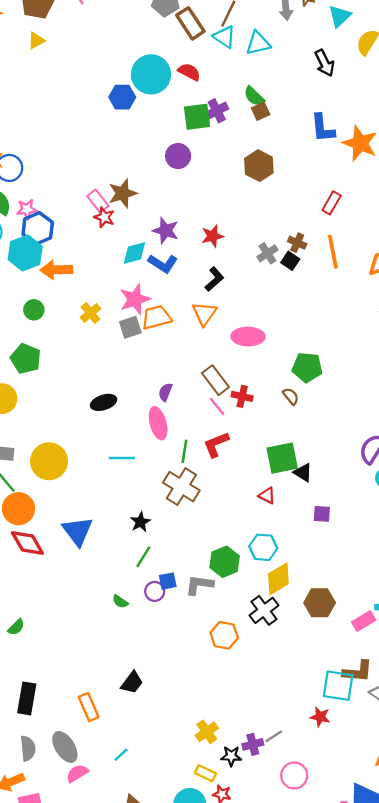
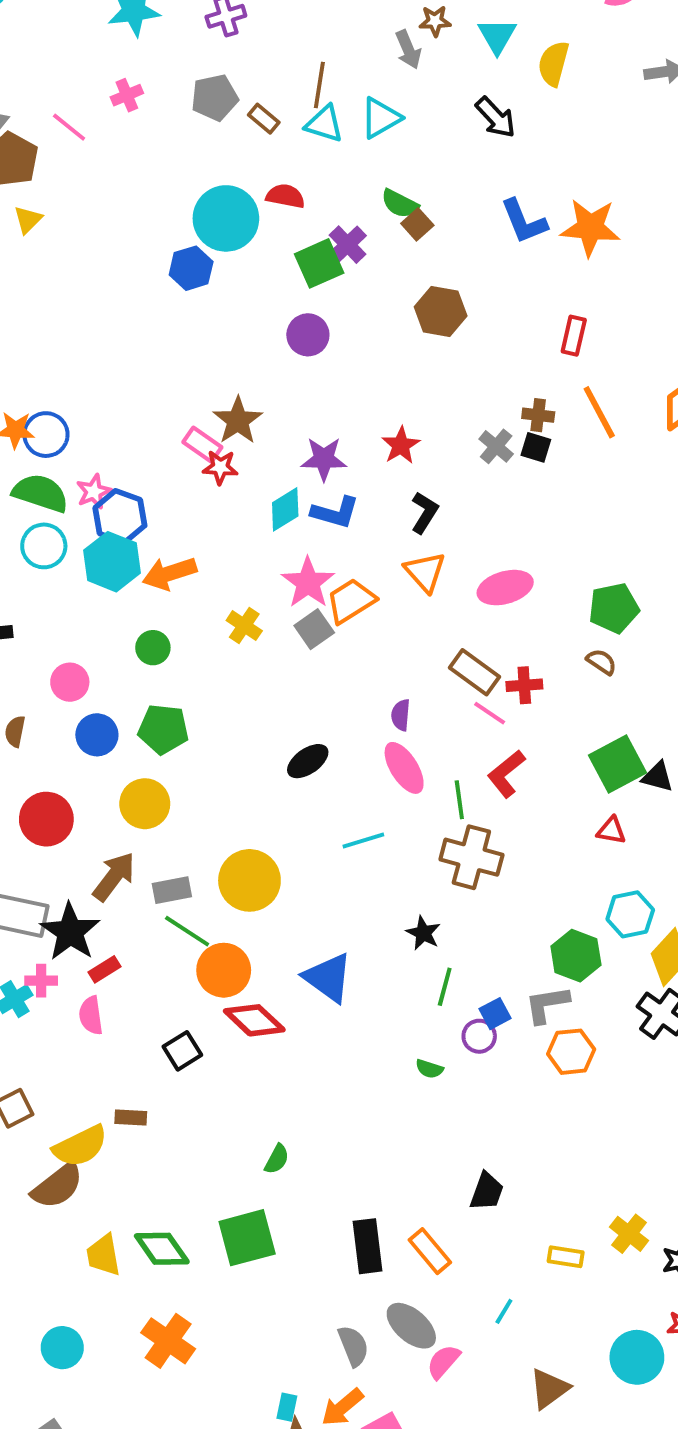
brown rectangle: (190, 23) -> (264, 119), size x0.6
orange hexagon: (224, 635) -> (571, 1052), moved
black rectangle: (27, 698) -> (368, 1246), moved
yellow rectangle: (205, 773) -> (566, 1257), moved

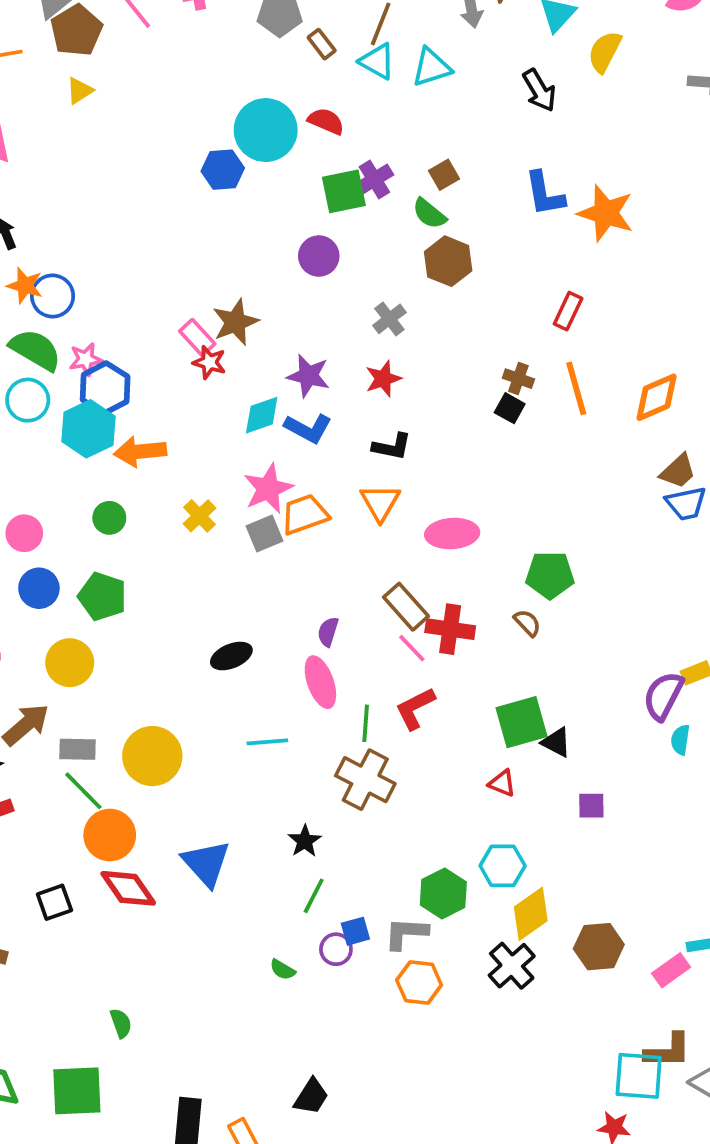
green semicircle: (400, 204) -> (429, 214), moved
gray cross: (496, 446) -> (389, 319), moved
black L-shape: (424, 513) -> (392, 447), turned 57
red cross: (524, 685) -> (450, 629), size x1.4
green semicircle: (277, 1159) -> (121, 1023), turned -60

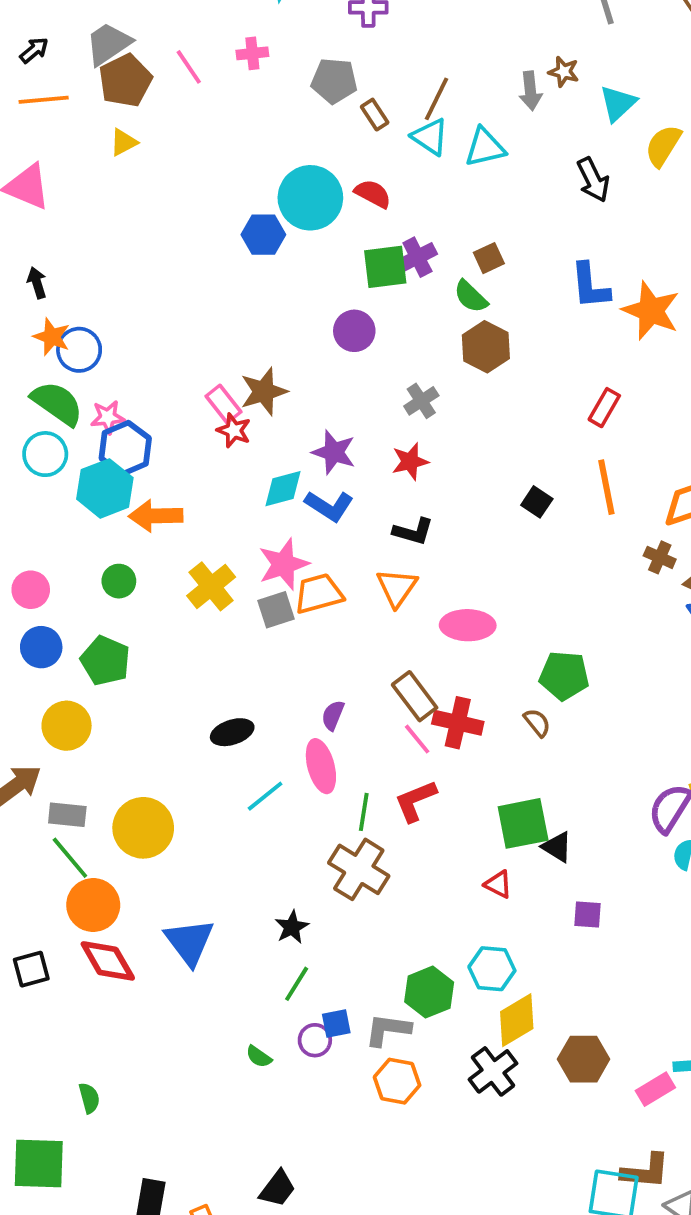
brown cross: (518, 379) -> (660, 557), moved
yellow cross: (199, 516) -> (211, 586), size x1.4
cyan line: (267, 742) -> (265, 796), moved, turned -39

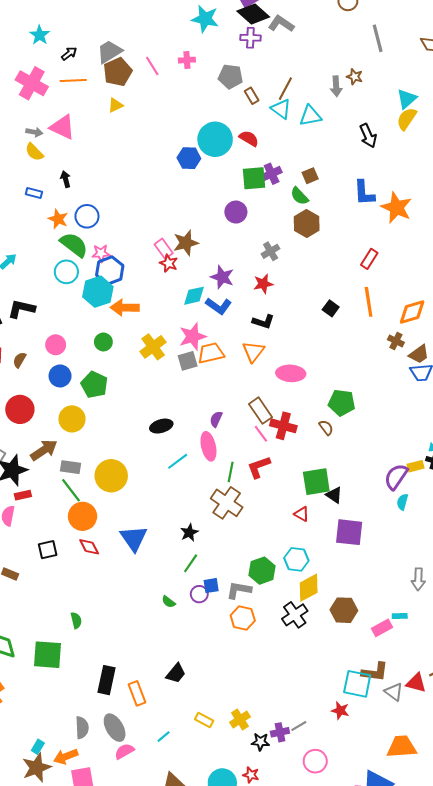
cyan triangle: (618, 103) -> (407, 99), moved
orange star: (52, 337) -> (58, 219), moved
purple square: (587, 915) -> (349, 532), size x1.8
red diamond: (108, 961) -> (89, 547), size x0.7

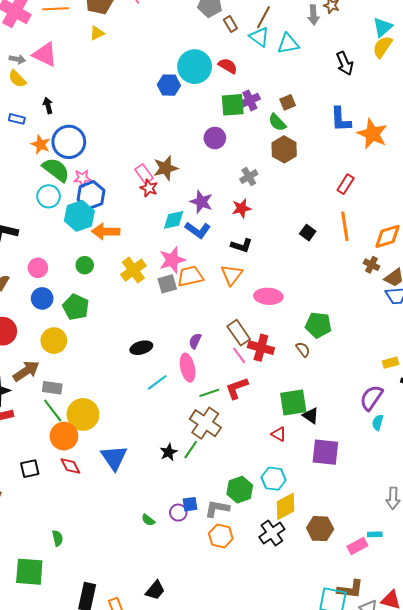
blue circle: (87, 216) -> (69, 142), size x1.4
yellow rectangle: (416, 466) -> (391, 363), moved
green line: (231, 472) -> (209, 393), turned 60
yellow circle: (111, 476) -> (83, 414), moved
green line: (191, 563) -> (191, 450), moved

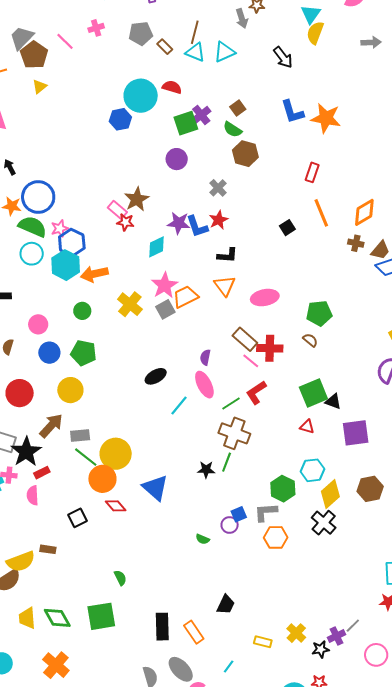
blue L-shape: (198, 230) -> (197, 227), moved, turned 50
black square: (308, 233) -> (287, 228), turned 35
black star: (169, 452) -> (206, 470), turned -30
brown hexagon: (320, 529) -> (370, 489), moved

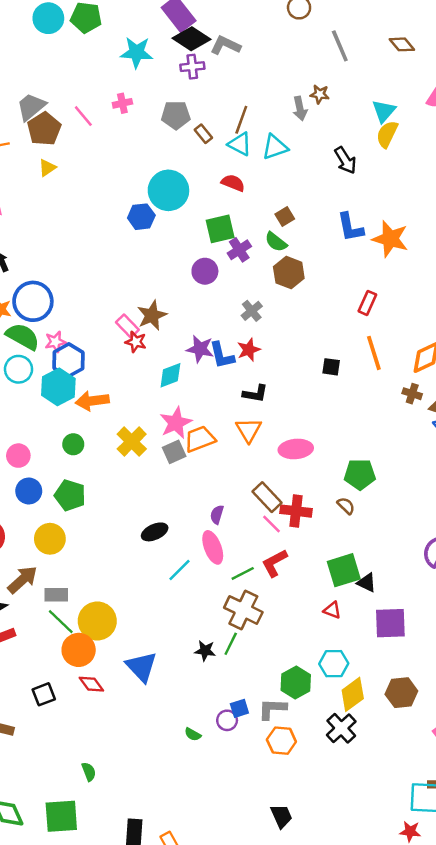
red semicircle: (172, 87) -> (233, 183), moved
purple cross: (201, 115) -> (239, 250), moved
black square: (287, 228) -> (331, 367), turned 35
black trapezoid: (226, 605) -> (281, 816), moved, turned -55

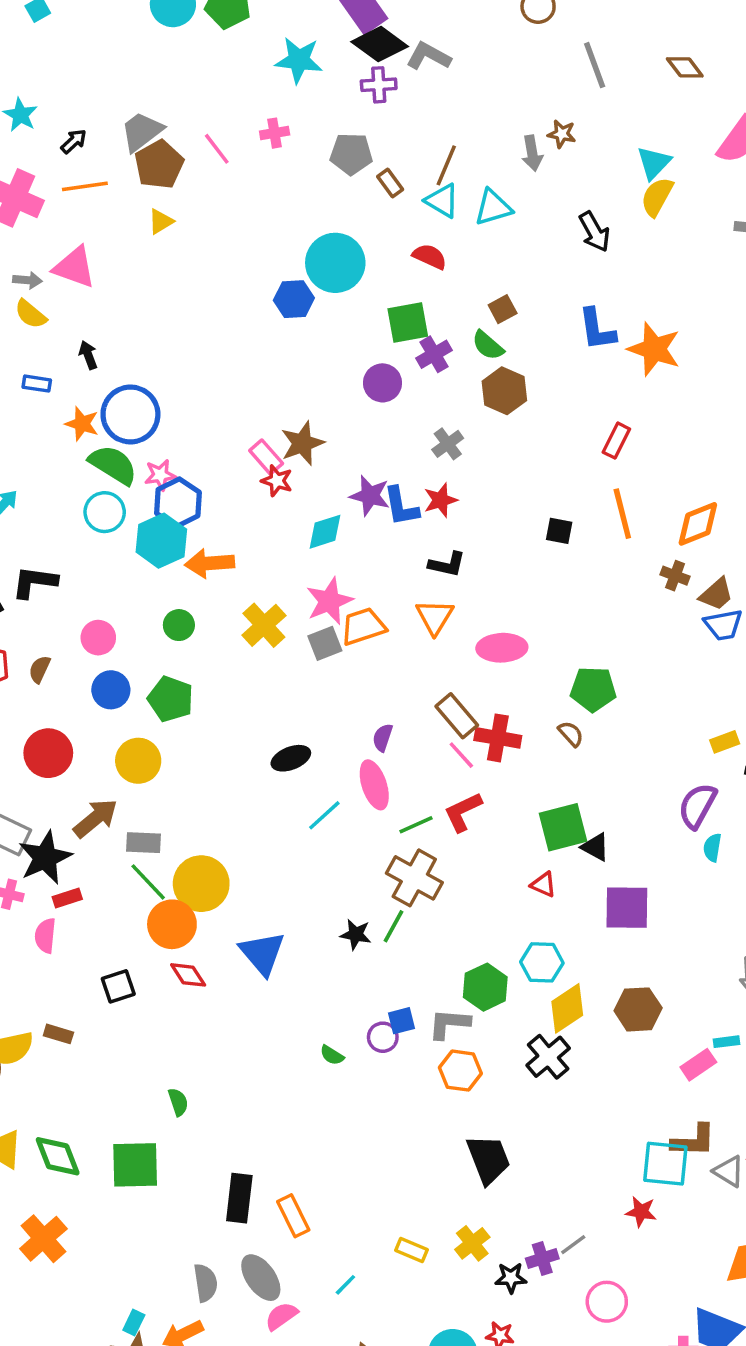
black trapezoid: (281, 816) -> (488, 1159), moved, size x1.4

